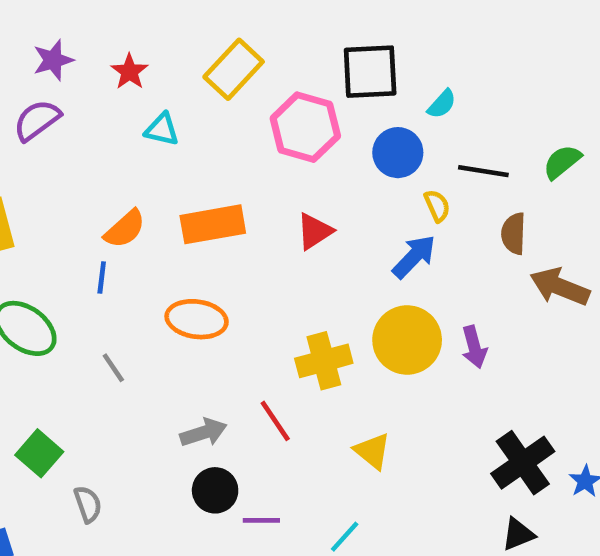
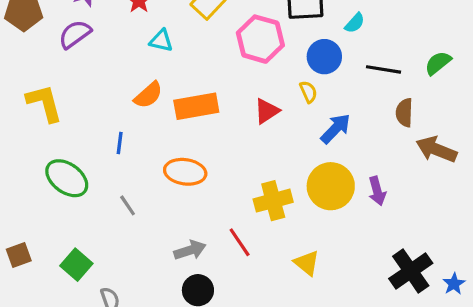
yellow semicircle: (437, 206) -> (308, 92), moved
orange semicircle: (125, 229) -> (148, 95), moved

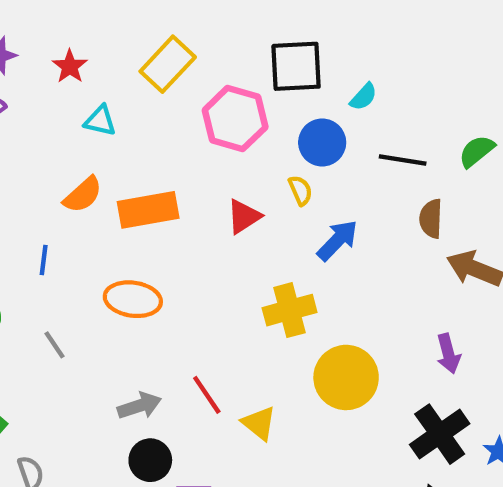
yellow circle: (331, 186) -> (346, 377), moved
purple arrow: (377, 191) -> (448, 354), moved
yellow cross: (273, 201) -> (290, 310), moved
yellow triangle: (307, 263) -> (259, 423), moved

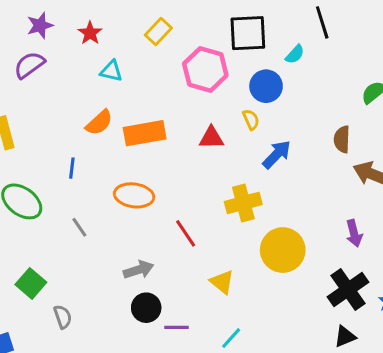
yellow rectangle: (168, 64) -> (158, 32), size x0.7
black line: (403, 160) -> (322, 22), moved, turned 64
red triangle: (244, 216) -> (211, 138), turned 32
red line: (207, 395) -> (186, 233), moved

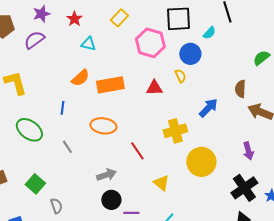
blue arrow: (277, 154) -> (208, 108), moved

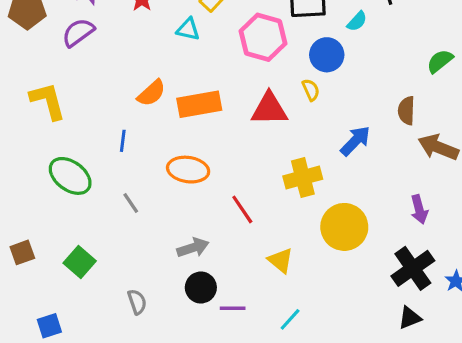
cyan triangle: (88, 44) -> (188, 29), moved
red triangle: (154, 88) -> (269, 109), size x1.4
gray semicircle: (56, 206) -> (137, 302), moved

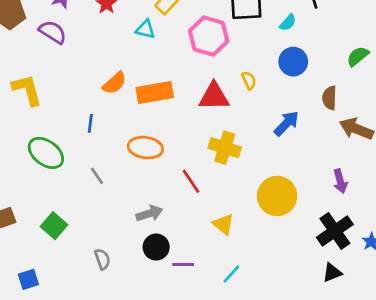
purple semicircle: (78, 32) -> (53, 32), turned 68
blue circle: (327, 55) -> (293, 62), moved
yellow cross: (303, 178) -> (225, 148), moved, turned 32

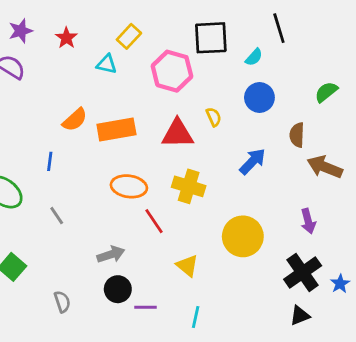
orange ellipse: (145, 148) -> (129, 186), moved
cyan line: (231, 274) -> (196, 317), turned -30

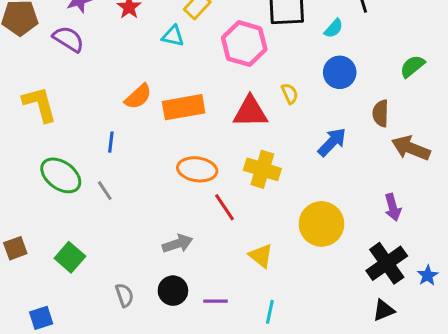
gray line: (57, 216) -> (105, 191), moved
black circle: (118, 289) -> (173, 291), moved

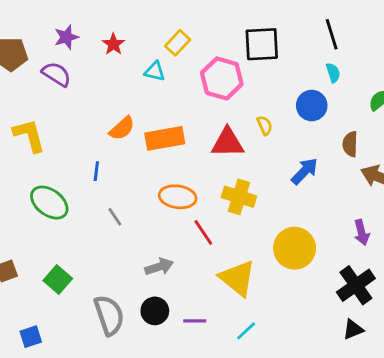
cyan semicircle: (334, 28) -> (333, 73), moved, turned -60
gray line: (105, 191) -> (115, 217), moved
yellow triangle: (261, 256) -> (238, 278), size x1.6
gray semicircle: (124, 295) -> (109, 315), size x1.8
cyan line: (270, 312) -> (246, 331), turned 35

